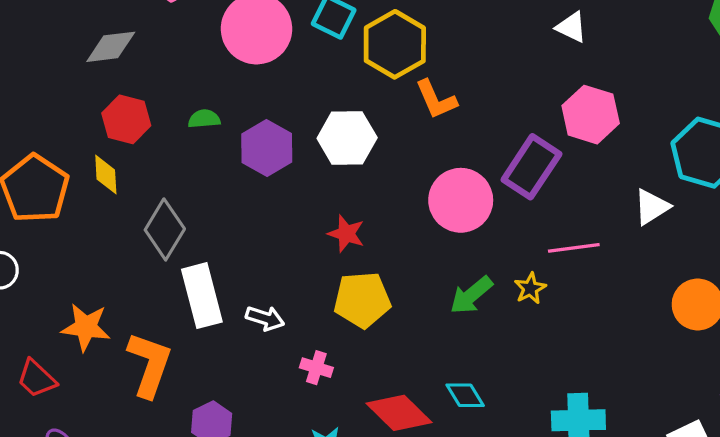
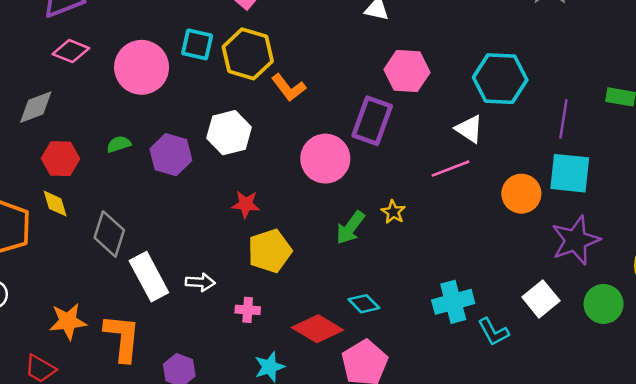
white triangle: (652, 207) -> (469, 129), turned -40
pink line: (574, 248) -> (450, 169), moved

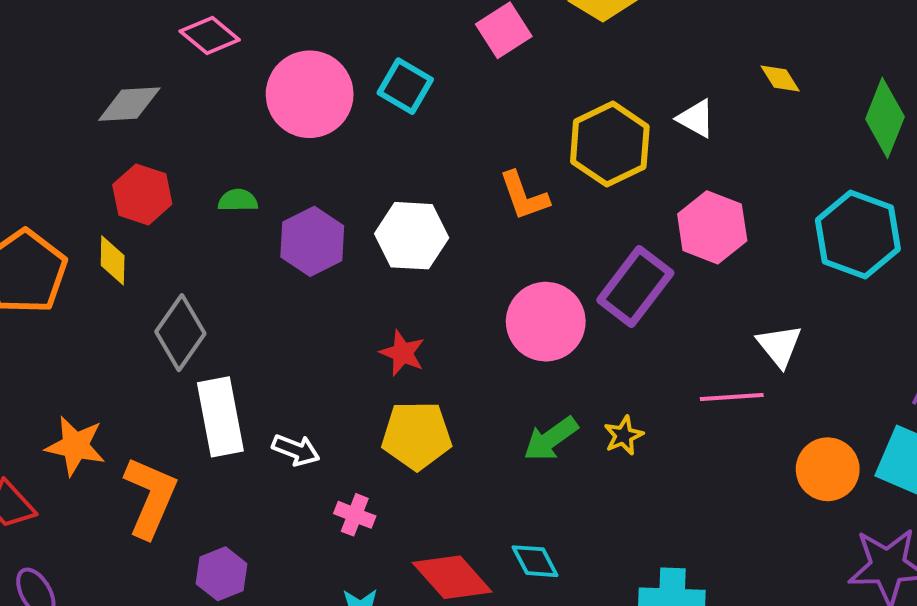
yellow hexagon: (248, 54) -> (610, 144), moved
cyan hexagon: (500, 79) -> (858, 235), moved

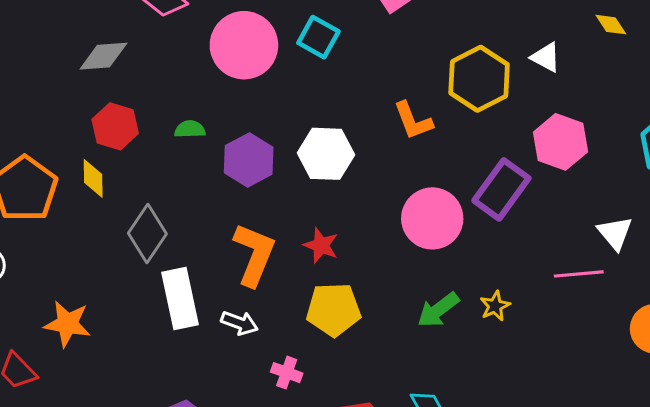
orange L-shape: (150, 497) -> (254, 254), moved

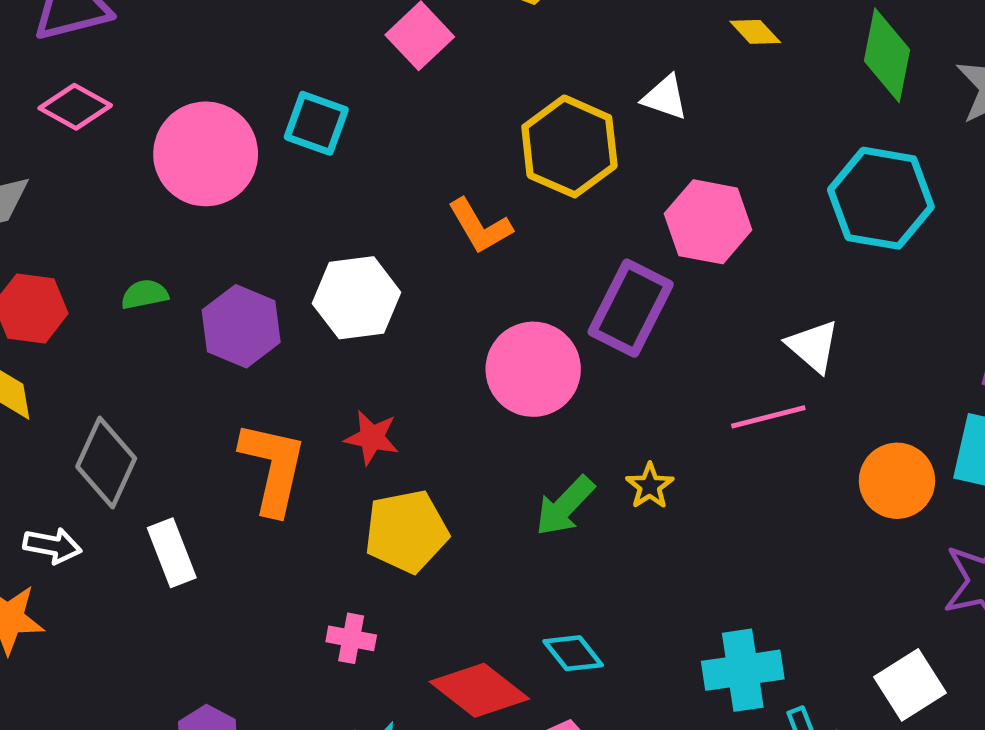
white rectangle: (180, 298) -> (172, 553), size x0.7
white arrow: (240, 323) -> (52, 546), moved

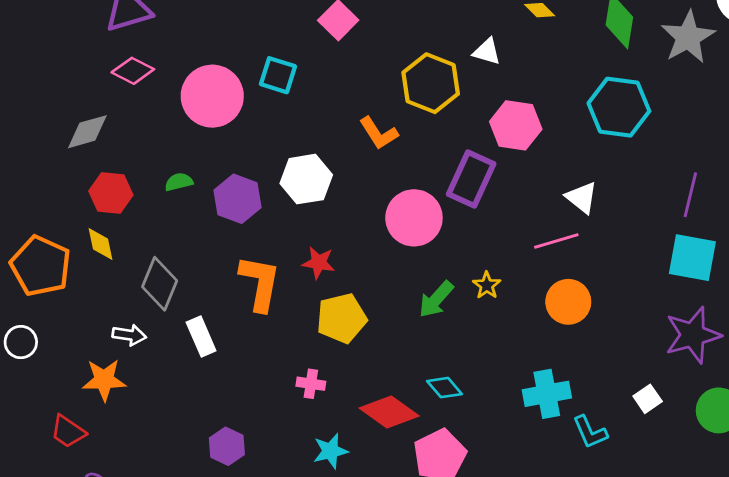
orange circle: (897, 481) -> (568, 302), moved
white square: (910, 685) -> (648, 399), size x0.7

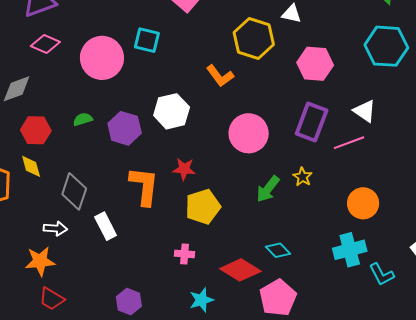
purple rectangle: (471, 179) -> (312, 122), moved
orange circle: (568, 302) -> (363, 203), moved
red trapezoid: (68, 432) -> (52, 299), moved

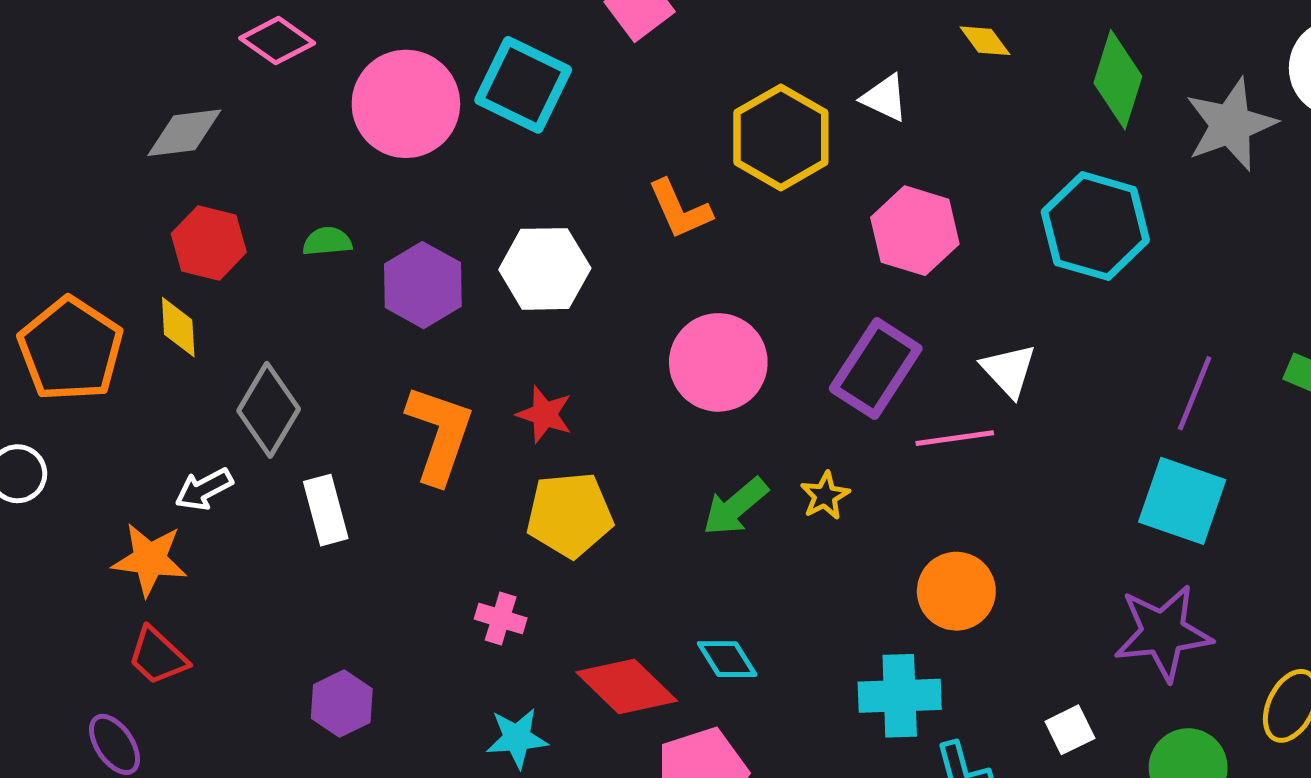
cyan square: (147, 40) -> (523, 85), size x1.4
white arrow: (55, 229) -> (204, 489), turned 135

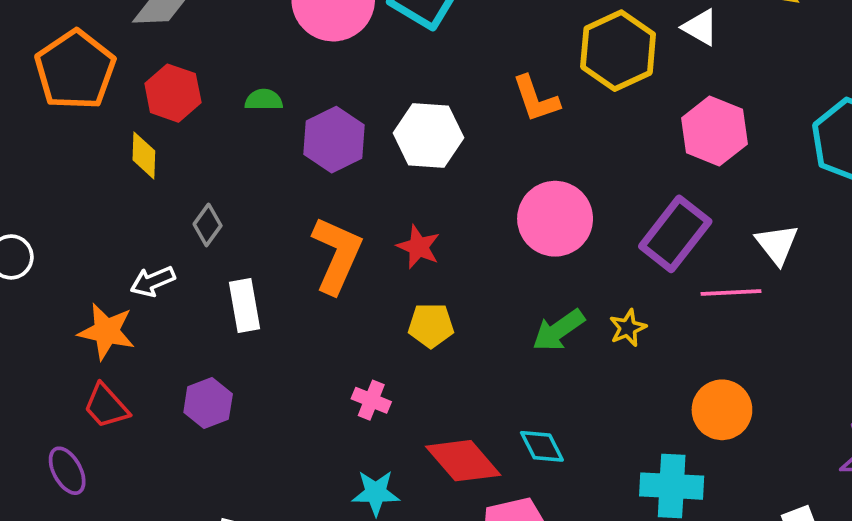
orange pentagon: (71, 349) -> (75, 70), moved
gray diamond: (269, 410) -> (208, 225), size x0.6
yellow pentagon: (570, 515) -> (431, 325), size x0.7
purple hexagon: (342, 704) -> (208, 403), moved

